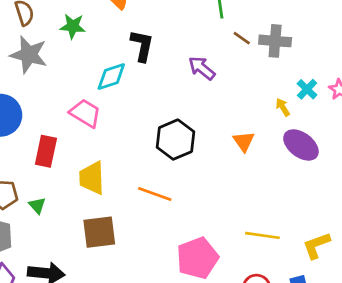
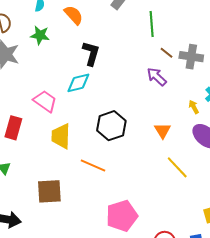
purple arrow: (202, 68) -> (157, 77), moved
cyan diamond: (111, 76) -> (78, 83), moved
yellow trapezoid: (92, 178) -> (61, 136), moved
yellow line: (262, 235) -> (177, 167), moved, turned 35

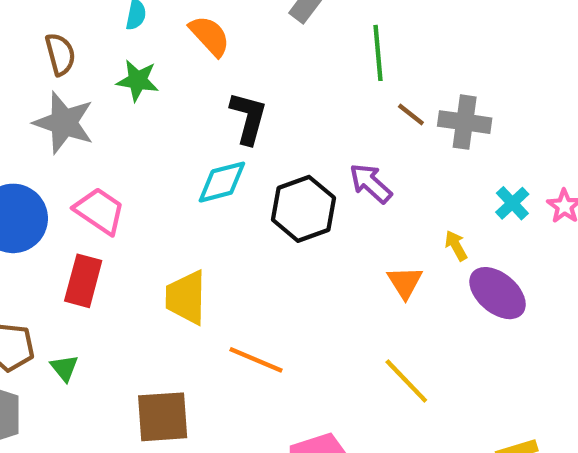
purple arrow: (157, 77) -> (371, 183), moved
pink trapezoid: (45, 101) -> (100, 211), moved
yellow arrow: (194, 107) -> (456, 246), moved
black hexagon: (111, 126) -> (303, 209), moved
yellow line: (177, 167) -> (406, 381), moved

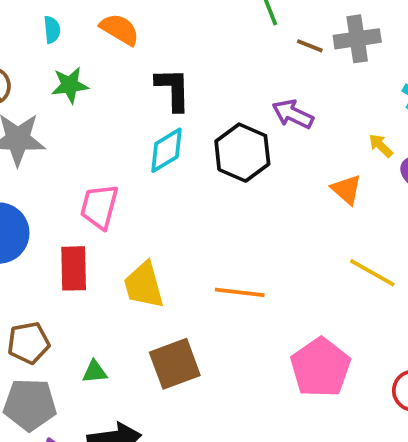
pink trapezoid: (100, 211) -> (99, 207), moved, turned -93
yellow trapezoid: (186, 297) -> (144, 285), moved
green triangle: (64, 368) -> (95, 372), moved, turned -40

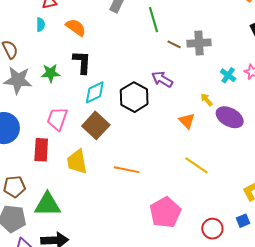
green star: (70, 85) -> (51, 73), moved
black L-shape: (173, 89) -> (82, 62), moved
brown square: (175, 364) -> (96, 125), moved, turned -32
green triangle: (95, 372) -> (48, 205), size x2.0

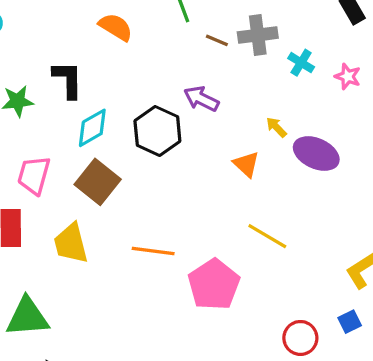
orange semicircle: (76, 27) -> (116, 27), moved
cyan cross: (228, 75) -> (301, 63), moved
pink pentagon: (165, 212) -> (214, 285), moved

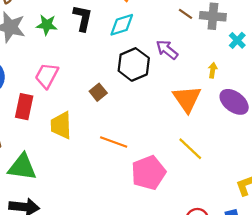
yellow arrow: (276, 127) -> (213, 70), moved, turned 40
cyan diamond: (92, 128) -> (122, 25), moved
orange triangle: (246, 164) -> (187, 99), size x1.6
brown square: (98, 182) -> (98, 92), moved, size x0.6

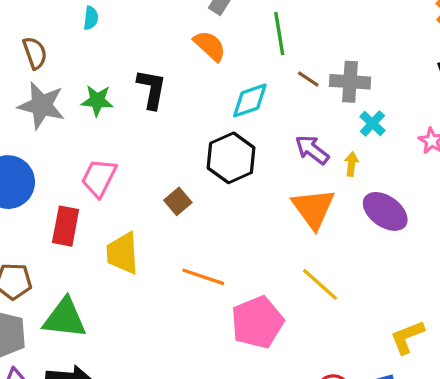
cyan diamond: (122, 25) -> (250, 100), moved
cyan cross: (237, 40) -> (372, 123), moved
purple arrow: (167, 50) -> (312, 150), moved

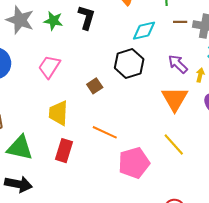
brown line: (308, 79) -> (180, 22), turned -40
red rectangle: (66, 226) -> (64, 151), moved

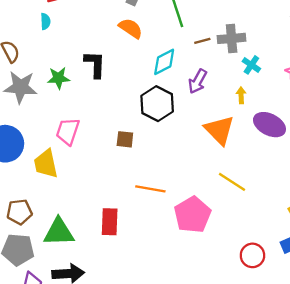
purple arrow: (178, 64) -> (198, 81), moved, turned -90
brown square: (95, 86) -> (125, 139), turned -35
yellow trapezoid: (58, 113) -> (46, 164), moved

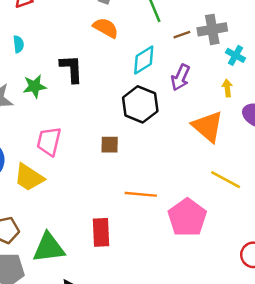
cyan semicircle: (45, 21) -> (18, 44), moved
yellow trapezoid: (46, 164) -> (29, 177), turned -40

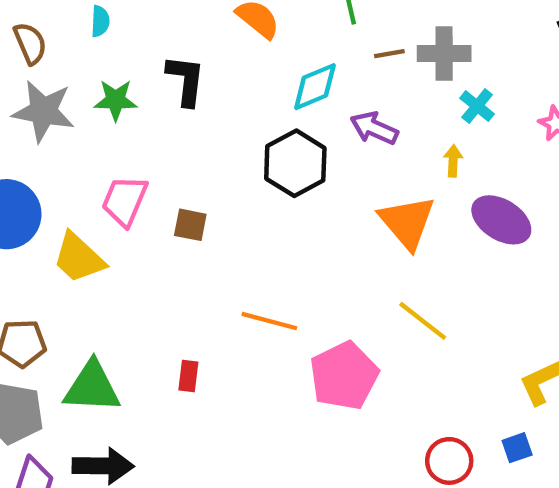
purple arrow: (181, 77) -> (374, 128), turned 80
brown square: (110, 145) -> (190, 225), moved
red rectangle: (101, 232) -> (188, 376), size x0.6

